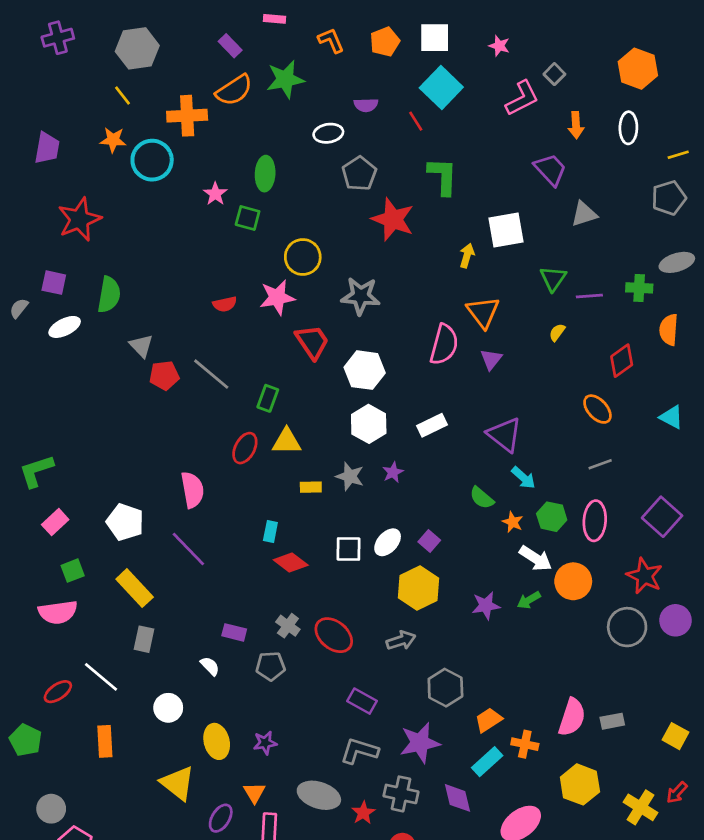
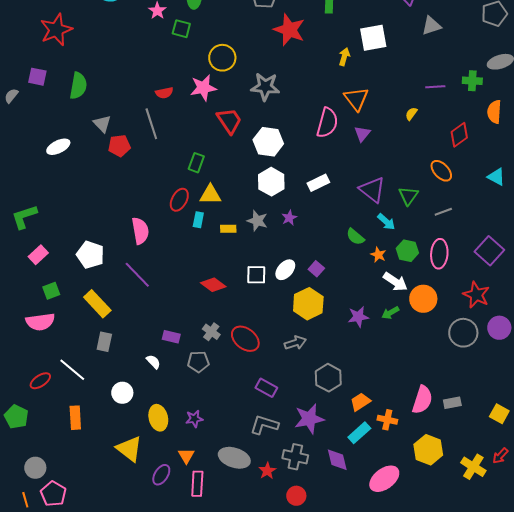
green triangle: (553, 279) -> (408, 196), moved
white ellipse: (65, 327) -> (58, 147), moved
gray line: (211, 374) -> (151, 124), moved, turned 32
cyan rectangle: (270, 532) -> (198, 220), moved

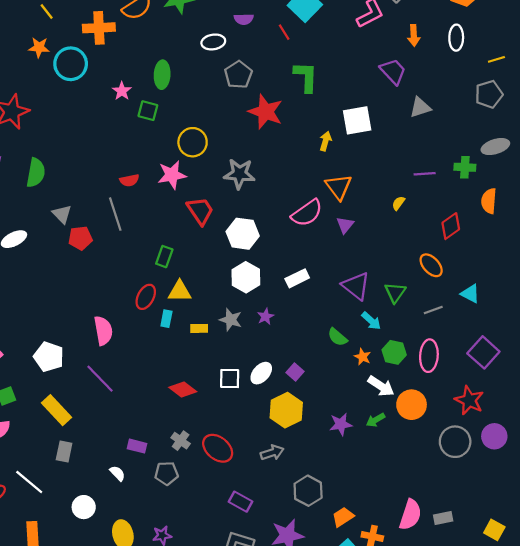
pink semicircle: (327, 123) -> (307, 213), turned 40
cyan triangle: (496, 177) -> (470, 294), moved

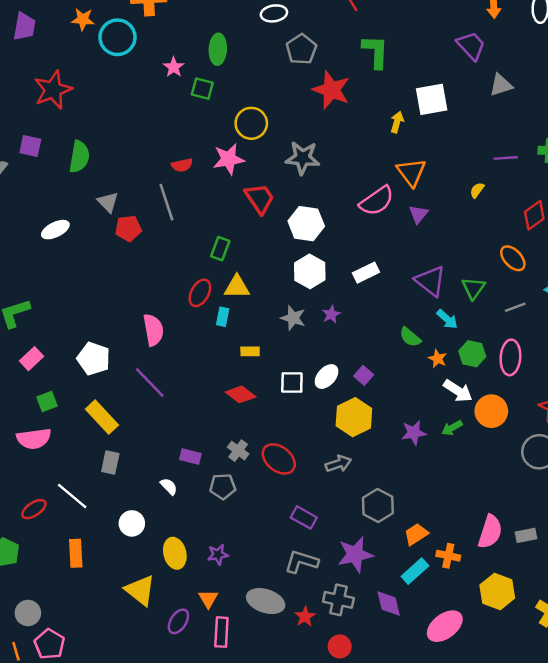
yellow rectangle: (199, 328) -> (250, 351), moved

